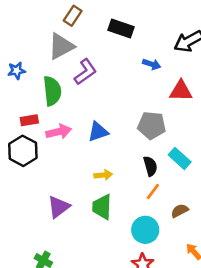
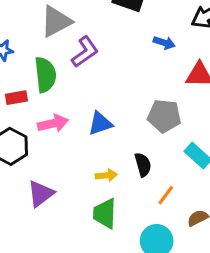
red rectangle: (29, 120) -> (16, 98), moved
black semicircle: (150, 166) -> (143, 165), moved
purple triangle: (59, 207) -> (41, 194), moved

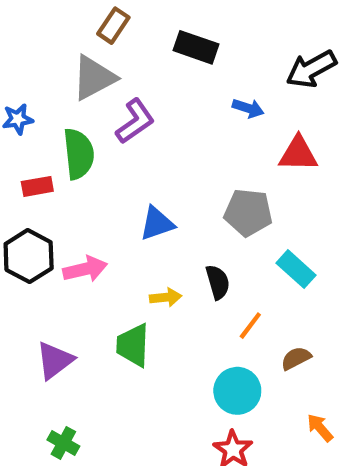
pink arrow: (53, 123) -> (85, 269), moved
purple triangle: (41, 194) -> (55, 360), moved
green trapezoid: (105, 213) -> (133, 345), moved

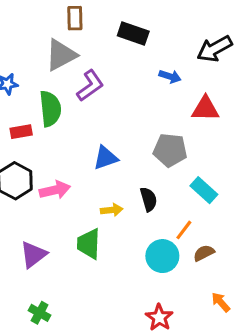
brown rectangle: (113, 26) -> (75, 18), turned -35
orange line: (250, 326) -> (184, 230), moved
cyan circle: (237, 391) -> (162, 256), moved

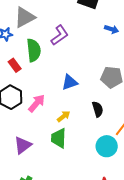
gray triangle: (61, 55) -> (25, 17), moved
red rectangle: (21, 132) -> (15, 65), turned 64
pink arrow: (55, 190) -> (37, 103), turned -36
yellow arrow: (112, 210) -> (64, 116), moved, turned -32

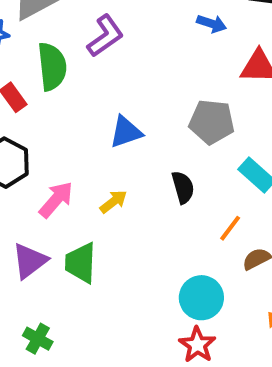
pink arrow: (37, 103) -> (56, 200), moved
green trapezoid: (59, 138) -> (81, 263), moved
cyan circle: (107, 146) -> (201, 298), moved

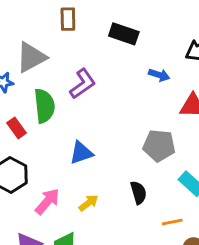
blue triangle: (126, 132) -> (81, 153), moved
orange line: (230, 228) -> (172, 222), turned 42

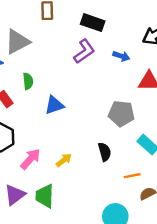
purple L-shape: (83, 84) -> (84, 51), moved
green semicircle: (44, 106) -> (28, 81), size x0.6
blue triangle: (81, 153) -> (54, 105), moved

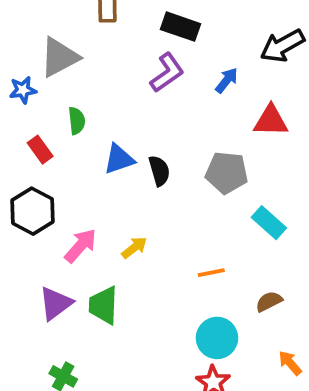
blue arrow: (121, 56) -> (227, 80), turned -70
black semicircle: (105, 152) -> (159, 171), moved
orange line: (132, 176) -> (211, 273), moved

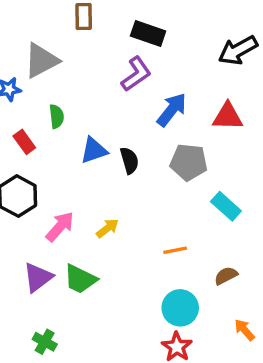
blue arrow: (227, 80) -> (172, 110), moved, size x1.5
green trapezoid: (104, 305) -> (80, 279), turned -66

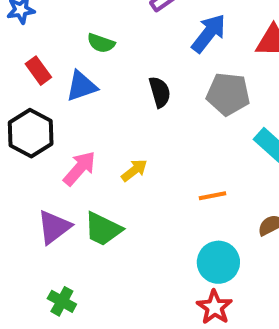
green semicircle: (57, 116) -> (101, 43), moved, turned 115
blue triangle: (94, 150) -> (81, 86), moved

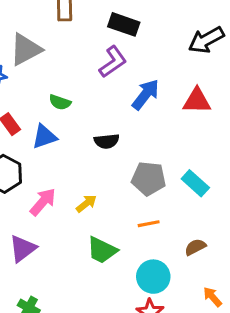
black semicircle: (160, 92) -> (107, 141), turned 100
gray pentagon: (228, 94) -> (149, 179), moved
green trapezoid: (103, 229) -> (102, 250), moved

